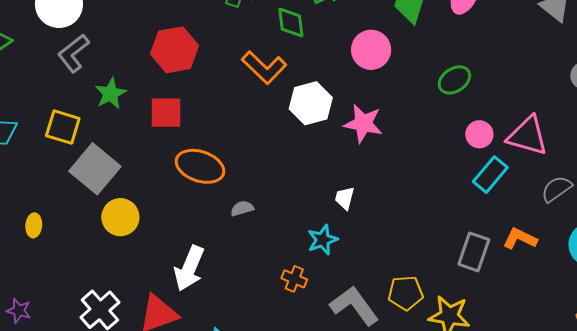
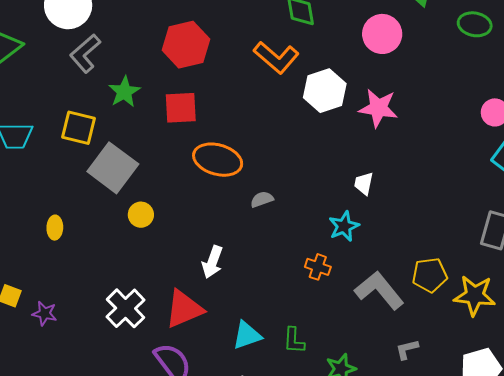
green ellipse: (454, 80) -> (475, 24), moved, turned 48
yellow circle: (120, 217) -> (141, 215), size x0.7
white arrow: (189, 268) -> (212, 262), size x0.7

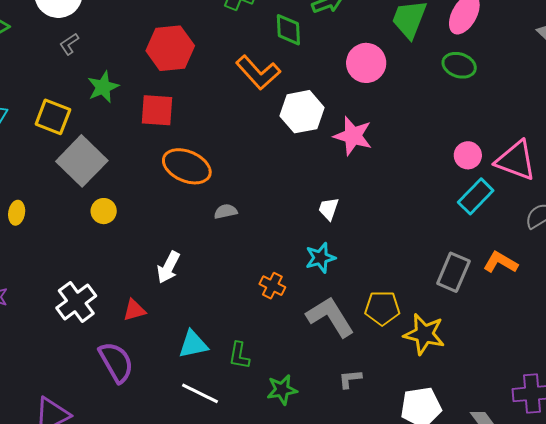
gray L-shape: (85, 53) -> (69, 44), size x0.6
cyan star: (344, 226) -> (320, 258), moved
red triangle: (184, 309) -> (134, 310), size x0.6

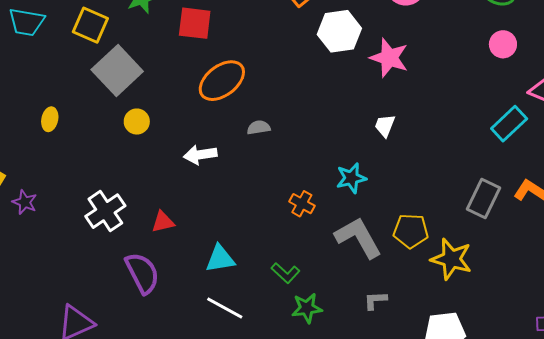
pink circle: (468, 155) -> (503, 44), moved
orange ellipse: (187, 166) -> (222, 81), turned -63
white trapezoid: (329, 209) -> (385, 126), moved
white arrow: (168, 267) -> (200, 155), moved, turned 52
green L-shape: (239, 356) -> (286, 273), moved, turned -60

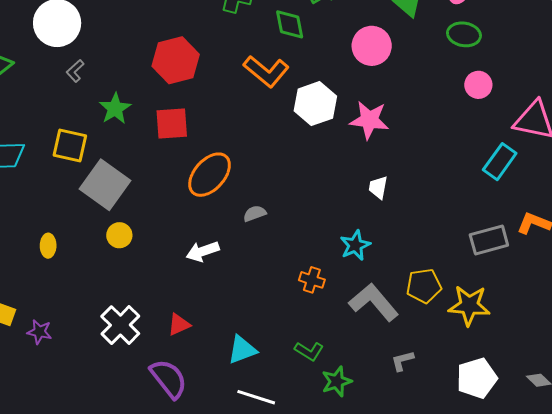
yellow circle: (137, 122) -> (119, 235), moved
gray rectangle: (483, 199) -> (489, 240), turned 60

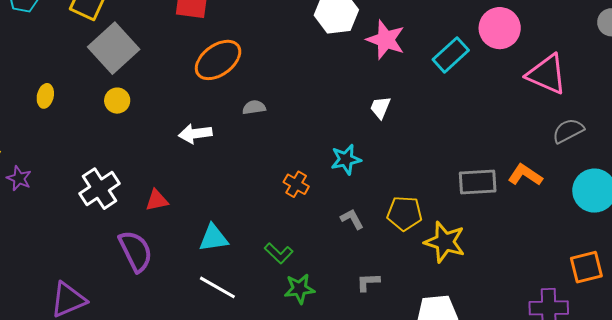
pink circle: (478, 85) -> (500, 28), size x1.5
cyan rectangle: (500, 162) -> (451, 55), moved
gray L-shape: (374, 302) -> (352, 219), size x0.5

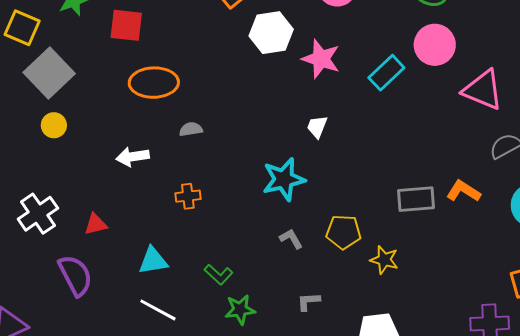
orange ellipse: (218, 60) -> (154, 83), turned 36
cyan star: (346, 159) -> (284, 179), size x1.4
orange cross: (296, 184) -> (188, 196), moved, turned -35
yellow star: (445, 242) -> (384, 260), size x0.7

